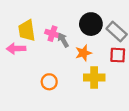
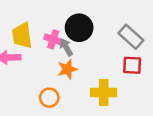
black circle: (91, 24) -> (79, 28), moved
orange star: (83, 53) -> (67, 69), moved

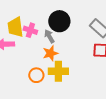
pink cross: (53, 39) -> (30, 30), moved
yellow cross: (104, 92) -> (58, 71), moved

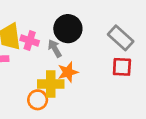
orange star: (50, 53) -> (68, 72), moved
yellow cross: (58, 71) -> (51, 84), moved

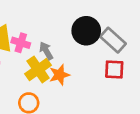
black circle: (68, 29) -> (86, 31), moved
yellow cross: (51, 84) -> (38, 69), moved, turned -35

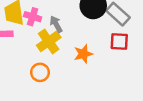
orange star: (59, 75) -> (83, 54), moved

